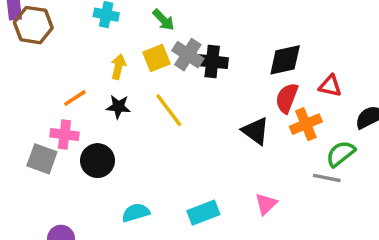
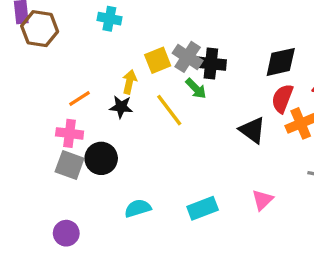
green arrow: (163, 20) -> (196, 89), moved
yellow arrow: (118, 67) -> (129, 82), moved
gray square: (42, 159) -> (70, 165), moved

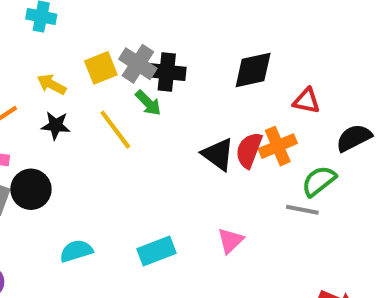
yellow arrow: (129, 82) -> (52, 84), moved, turned -75
red semicircle: (282, 99) -> (249, 150), moved

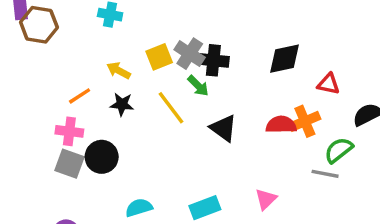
red semicircle: (249, 150) -> (281, 125), turned 68
black triangle: (218, 154) -> (224, 128), moved

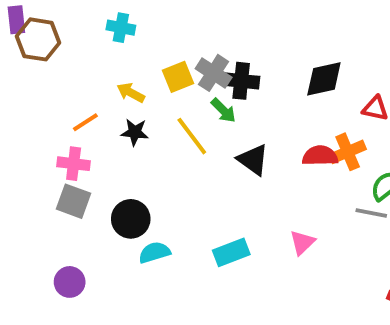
black circle: (102, 157) -> (131, 219), moved

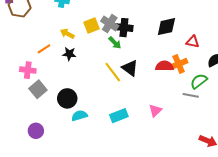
yellow line: (192, 136) -> (113, 72), moved
pink cross: (74, 164) -> (28, 70), moved
gray square: (74, 201) -> (38, 89), turned 30

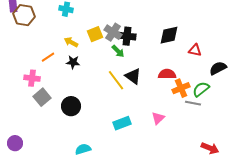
orange cross: (179, 64) -> (181, 88), moved
cyan semicircle: (79, 116) -> (83, 149), moved
purple circle: (36, 131) -> (15, 143), moved

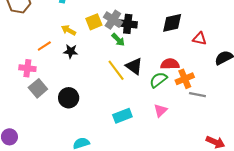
green semicircle: (201, 89) -> (158, 80), moved

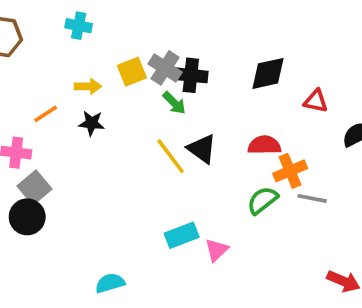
yellow arrow: (69, 30) -> (88, 86), turned 152
green semicircle: (158, 80) -> (262, 200), moved
black circle: (69, 98) -> (27, 217), moved
pink triangle: (160, 110) -> (217, 250), moved

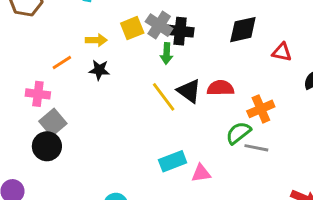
green arrow: (174, 103) -> (167, 54), turned 48
red semicircle: (264, 145) -> (220, 88), moved
gray line: (312, 198) -> (256, 148), moved
pink triangle: (217, 250) -> (201, 173), turned 36

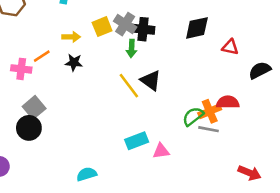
red semicircle: (220, 88) -> (228, 102), moved
pink cross: (38, 94) -> (21, 69), moved
orange cross: (261, 109) -> (210, 111), moved

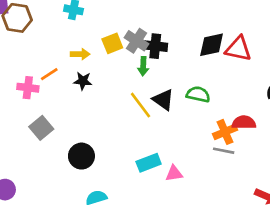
red triangle: (230, 47) -> (238, 49), moved, size x1.5
green semicircle: (193, 116) -> (198, 94), moved, turned 50
black circle: (29, 128) -> (81, 156), moved

